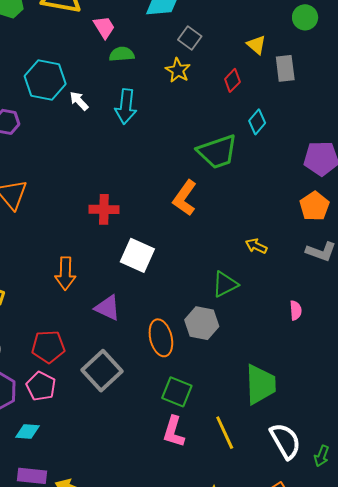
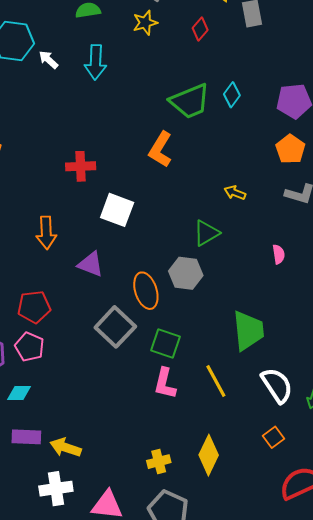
yellow star: (178, 70) -> (145, 23), turned 30
cyan diamond: (257, 122) -> (232, 95), moved
gray square: (102, 371) -> (115, 327), moved

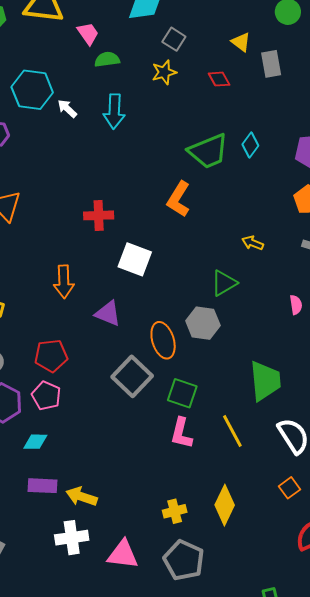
red diamond: (200, 29) -> (219, 79), turned -70

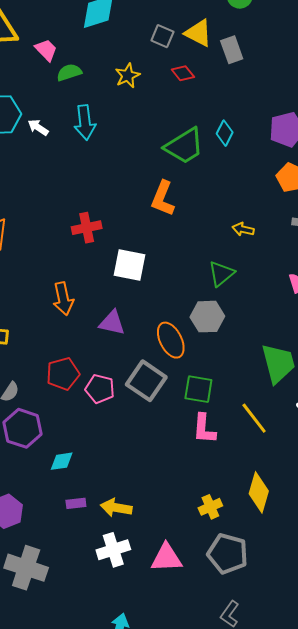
gray square: (174, 39) -> (162, 36), moved
yellow triangle: (241, 42) -> (198, 33), size x1.4
pink pentagon: (46, 396) -> (100, 389), moved
purple rectangle: (43, 486) -> (76, 503), size x0.7

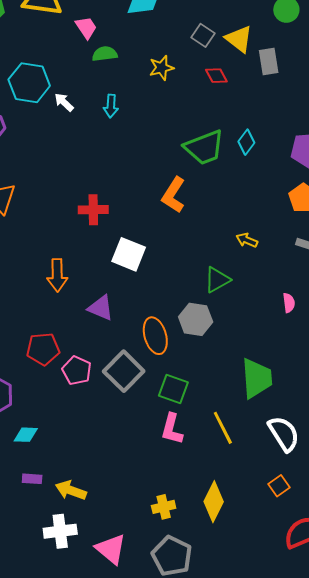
cyan arrow: (85, 122) -> (111, 106), size x0.7
pink triangle: (166, 558) -> (111, 549), turned 32

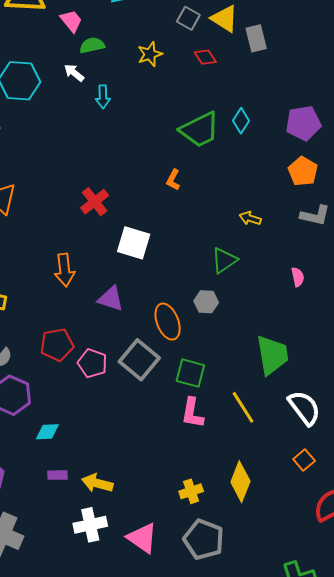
white arrow: (64, 102) -> (74, 73), moved
orange L-shape: (173, 195) -> (173, 180), size x0.6
red cross: (93, 210) -> (95, 202), turned -32
gray hexagon: (196, 319) -> (206, 302), size x0.7

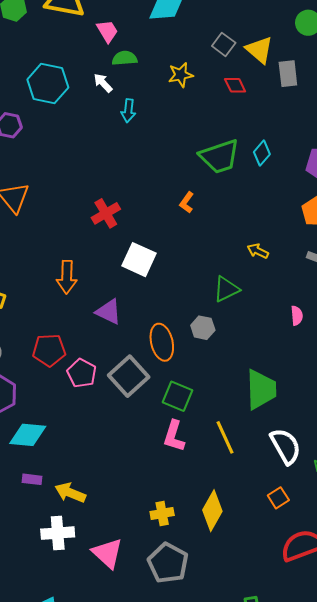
cyan diamond: (47, 432) -> (28, 435), size x1.5

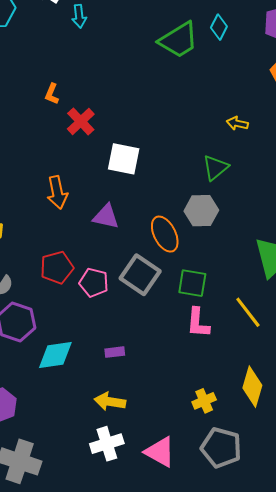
orange L-shape: (187, 202) -> (52, 94), moved
gray hexagon: (203, 328) -> (201, 211), size x1.4
purple rectangle: (32, 479) -> (115, 352), moved

